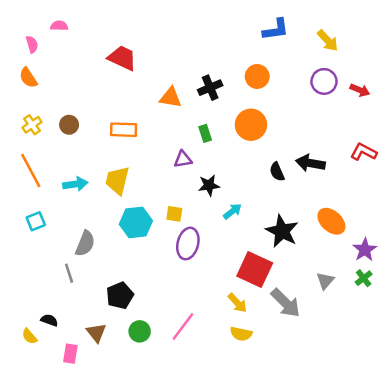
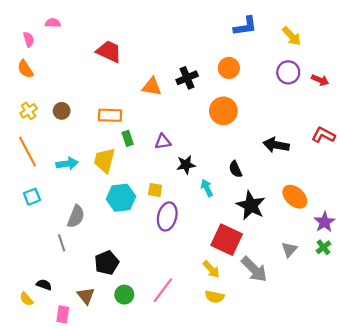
green rectangle: (205, 133) -> (128, 138), moved
black semicircle: (277, 172) -> (235, 169), moved
cyan arrow: (232, 211) -> (207, 188), turned -77

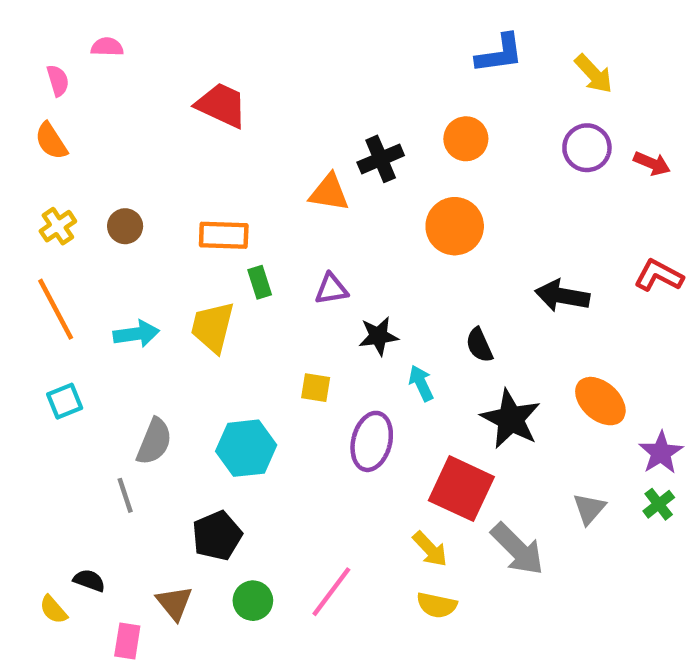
orange triangle: (152, 87) -> (329, 193), moved
cyan hexagon: (121, 198) -> (246, 448), moved
purple ellipse: (167, 216) -> (372, 441), moved

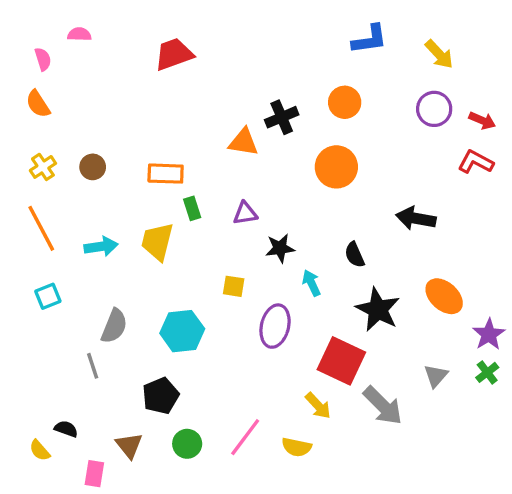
red trapezoid: (222, 105) -> (174, 54), moved, turned -45
red L-shape: (659, 276) -> (476, 162), moved
yellow semicircle: (437, 605) -> (297, 447), moved

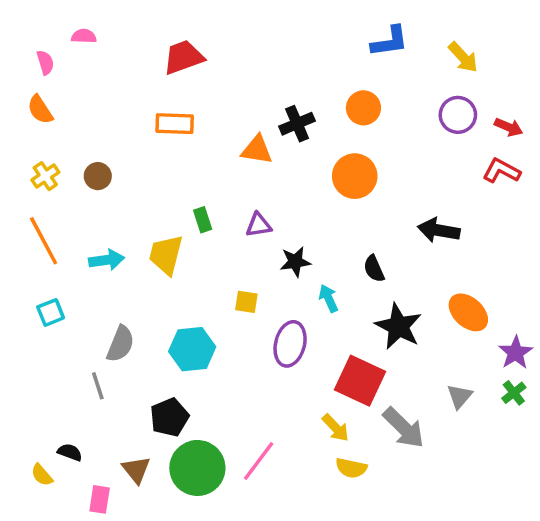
orange rectangle: (166, 174) -> (175, 124), moved
green circle: (187, 444) -> (197, 468), size x1.8
yellow semicircle: (297, 447) -> (351, 468), moved

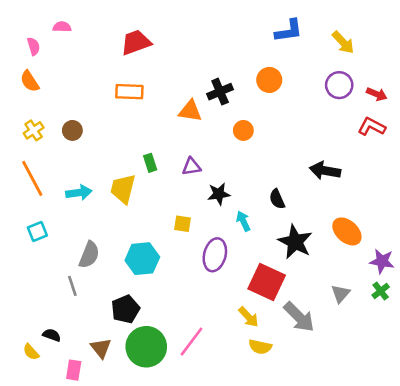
orange circle: (355, 176) -> (243, 130), moved, size x0.6
purple star: (516, 353) -> (382, 261), turned -30

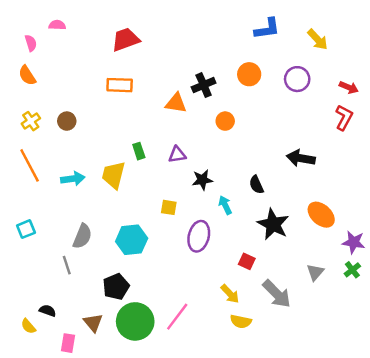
purple circle: (339, 85) -> (297, 79), moved
red L-shape: (372, 127) -> (344, 117), turned 90
cyan square: (37, 231) -> (26, 229), moved
red square: (267, 282) -> (247, 261), size x0.5

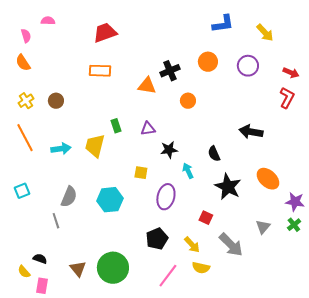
black pentagon: (116, 287) -> (157, 239), moved
pink line: (177, 317) -> (168, 276), moved
pink rectangle: (68, 343) -> (42, 286), moved

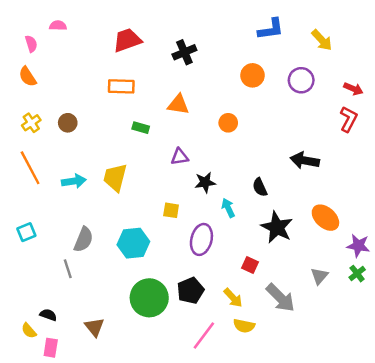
black cross: (170, 71) -> (184, 52), moved
green rectangle: (116, 126) -> (141, 128), moved, turned -56
green circle: (113, 268) -> (149, 298), moved

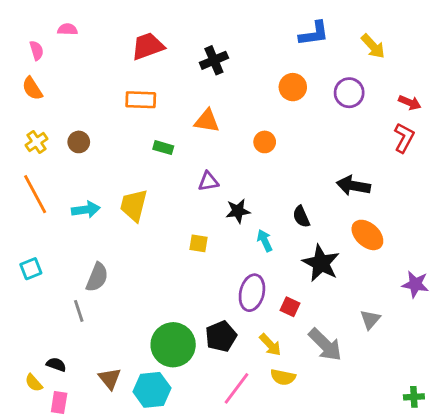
orange ellipse: (325, 218) -> (367, 235), moved
purple ellipse: (201, 239) -> (252, 293), moved
cyan hexagon: (133, 243) -> (152, 390), moved
green cross: (357, 274) -> (414, 397), moved, turned 35

